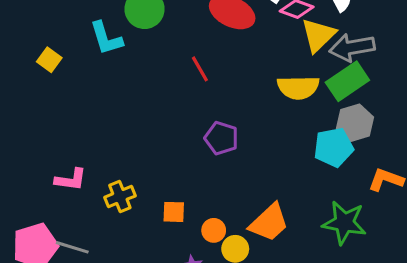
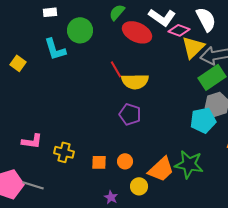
yellow semicircle: (298, 87) -> (135, 81), moved
yellow cross: (120, 197) -> (64, 152), turned 36
green star: (344, 223) -> (189, 164), moved
orange circle: (214, 230) -> (125, 161), moved

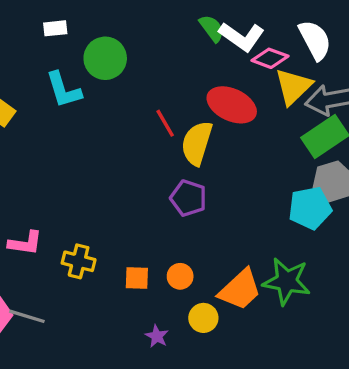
green semicircle: (117, 12) -> (212, 28), moved, turned 102
red ellipse: (137, 32) -> (232, 105), moved
yellow semicircle: (135, 81) -> (197, 143), turned 108

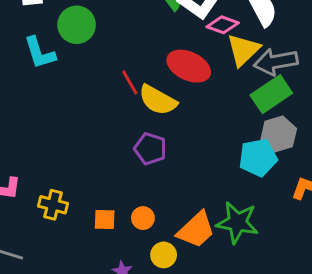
yellow semicircle: (197, 143) -> (158, 100), turned -78

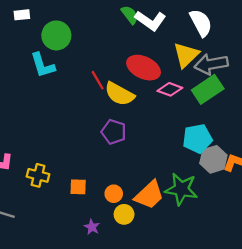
pink diamond: (223, 25) -> (170, 89), moved
cyan L-shape: (40, 53) -> (43, 65), moved
gray hexagon: (279, 134) -> (213, 159), moved
orange circle: (143, 218) -> (114, 194), moved

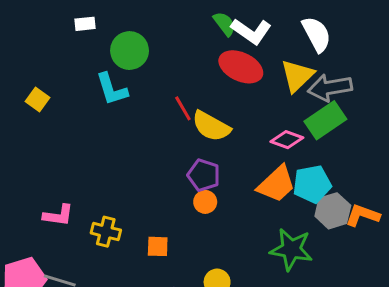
red ellipse: (144, 68) -> (241, 67), moved
pink diamond: (170, 89) -> (287, 140), moved
orange circle: (114, 194) -> (205, 202), moved
orange trapezoid: (149, 195) -> (276, 184), moved

